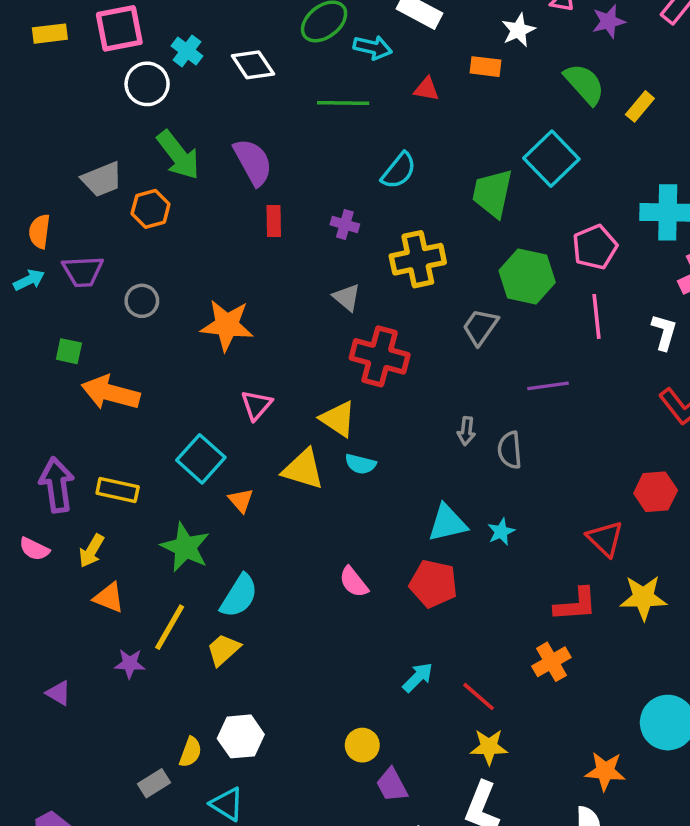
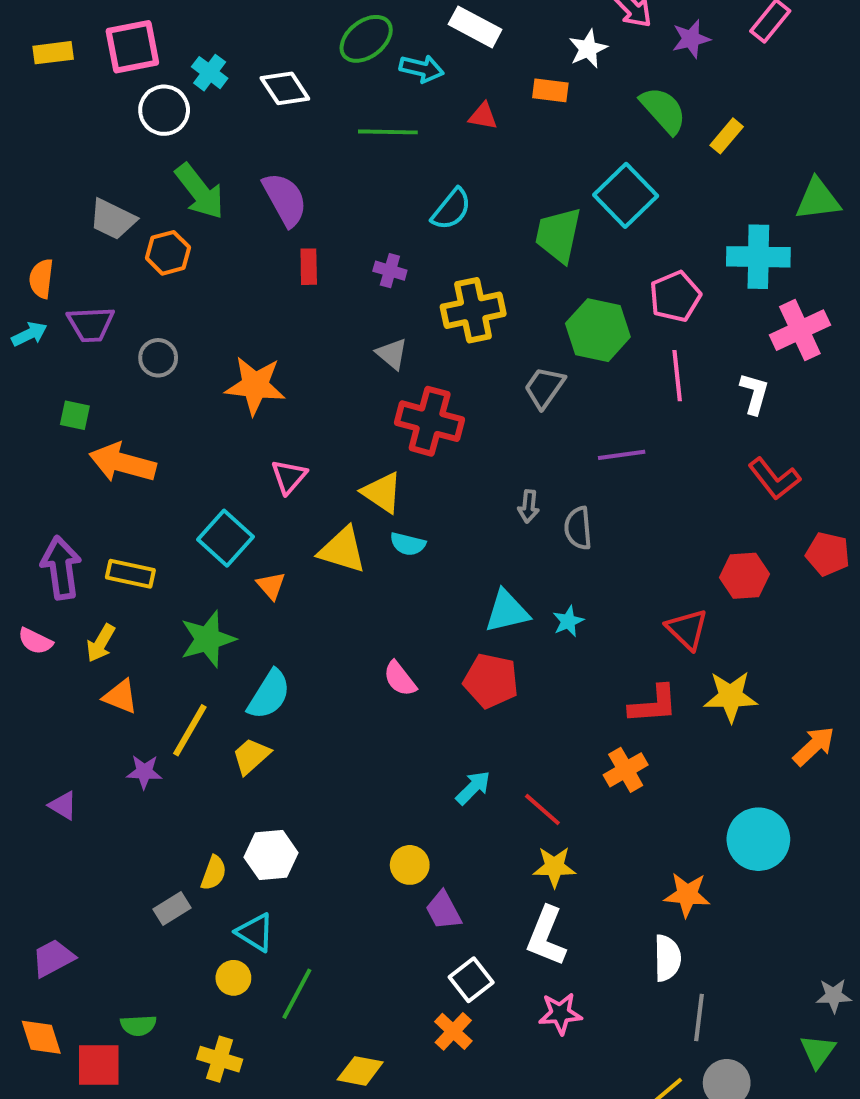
gray trapezoid: (102, 179) -> (113, 219), turned 48
green star: (185, 547) -> (208, 639), turned 30

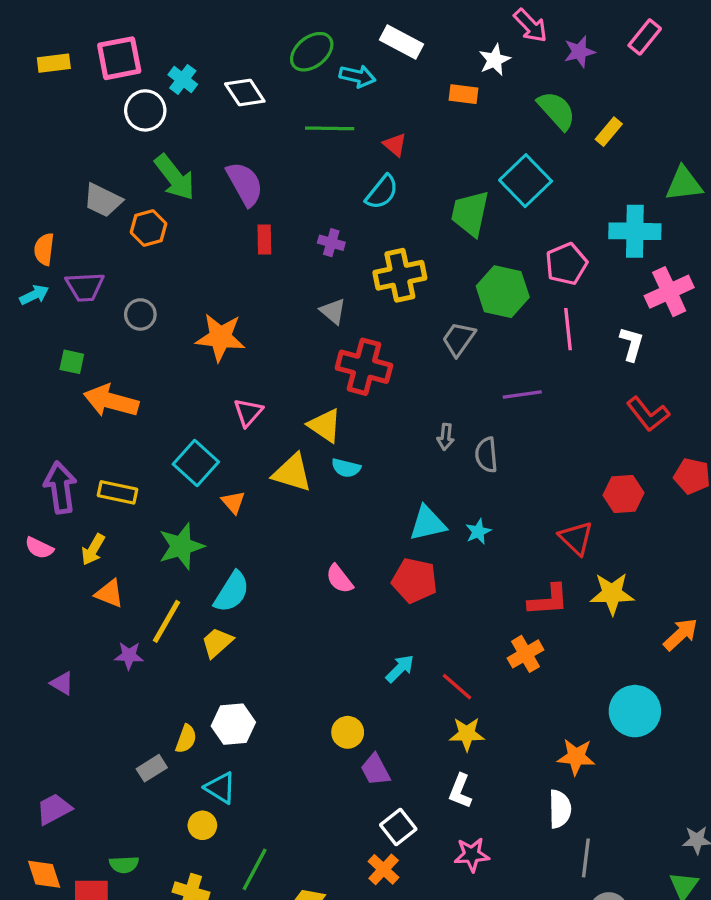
red triangle: (483, 116) -> (395, 145), moved, turned 30
white L-shape: (546, 936) -> (460, 791), size x0.7
green line: (297, 994) -> (255, 869), moved

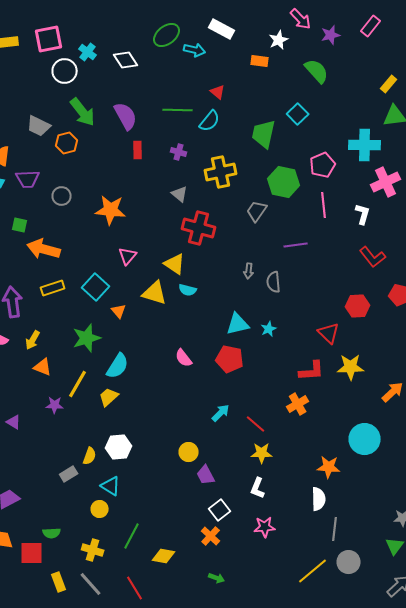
green line: (330, 128) -> (178, 110), moved
yellow rectangle: (609, 132) -> (389, 84), moved
cyan square: (526, 181) -> (298, 114), size x0.7
yellow rectangle: (118, 492) -> (53, 288), moved, turned -30

